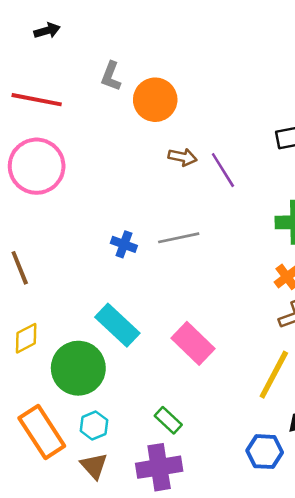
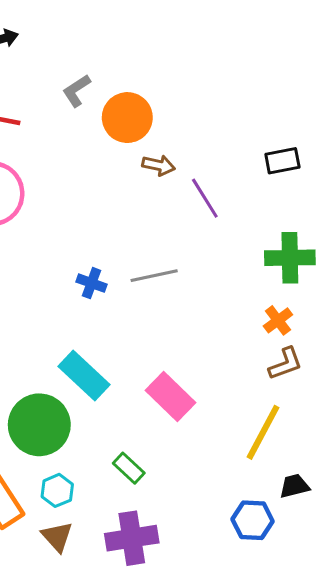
gray L-shape: (111, 76) -> (77, 91), turned 36
brown arrow: (183, 157) -> (159, 165), moved
green rectangle: (168, 420) -> (129, 468), moved

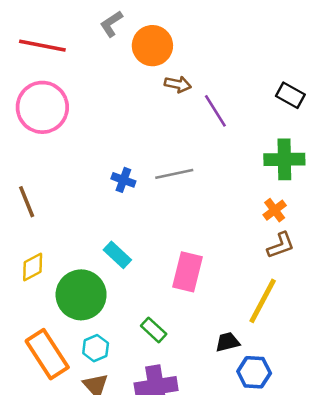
black rectangle: (282, 161) -> (290, 95), moved, turned 40
cyan rectangle: (84, 376) -> (117, 255), size x0.7
pink rectangle: (171, 396) -> (188, 272), turned 60
black trapezoid: (294, 486) -> (227, 342), moved

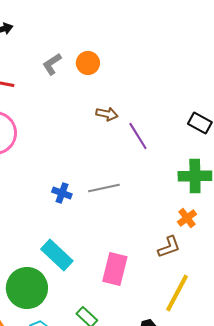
orange circle: (152, 46) -> (88, 63), moved, size x0.7
brown L-shape: (281, 245) -> (169, 247), moved
cyan rectangle: (117, 255) -> (57, 255), size x1.4

